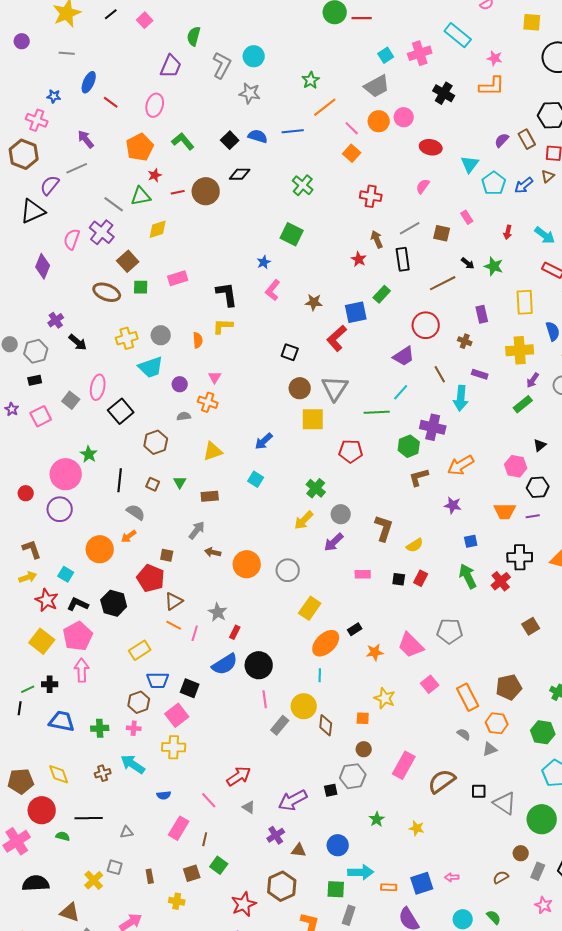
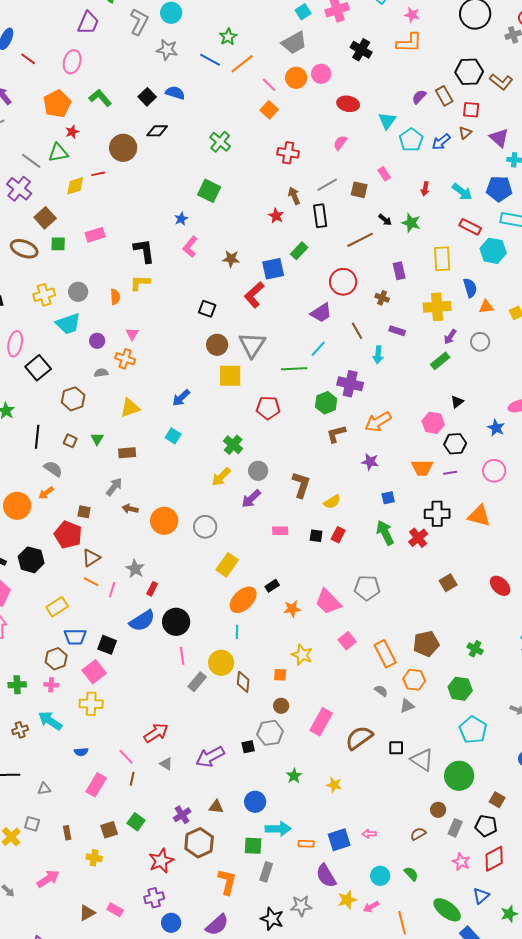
blue line: (293, 131) -> (210, 60), moved, turned 35
red line: (178, 192) -> (98, 174), moved
cyan arrow: (461, 398) -> (378, 355), size x0.7
purple cross: (276, 835) -> (182, 815), moved
brown line: (205, 839) -> (132, 779), moved

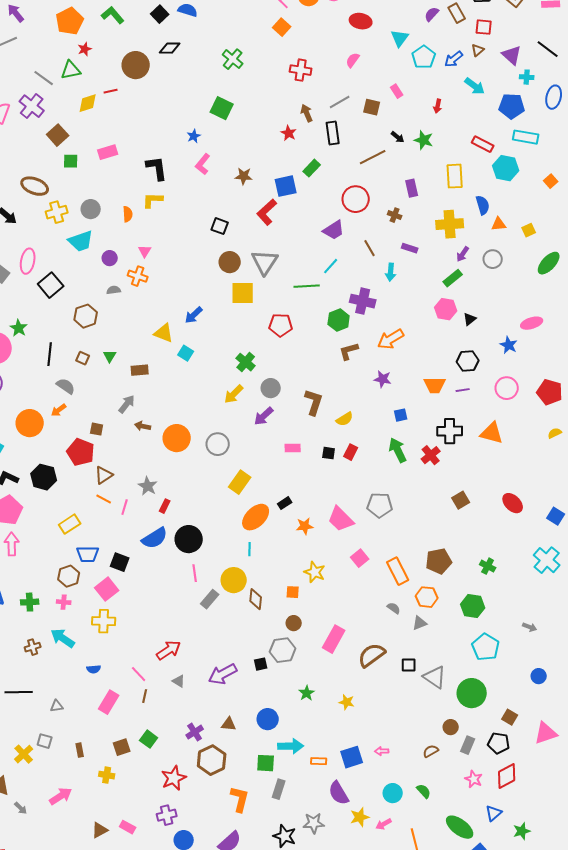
cyan arrow: (462, 192) -> (475, 86), moved
brown ellipse: (24, 249) -> (35, 186), moved
yellow triangle: (130, 408) -> (164, 333), moved, turned 40
pink hexagon: (433, 423) -> (446, 309), moved

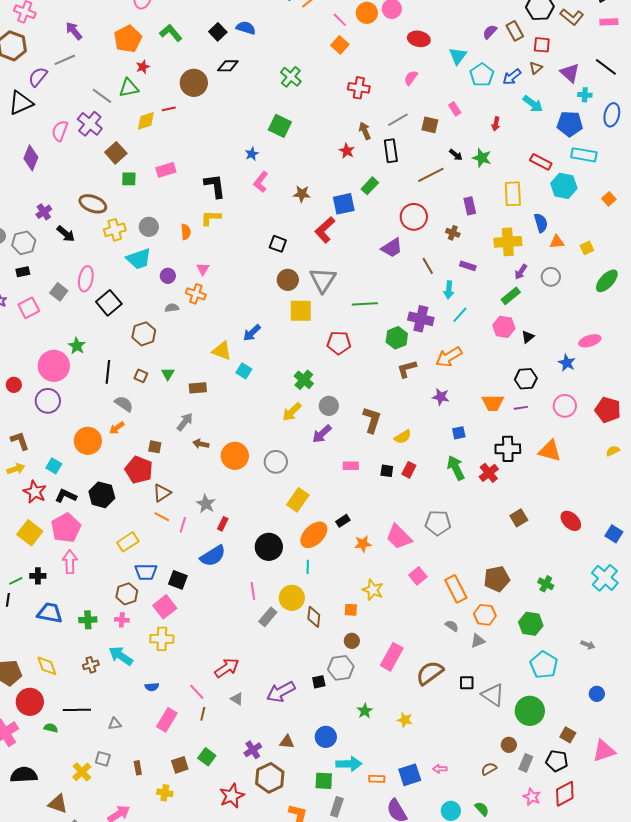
cyan line: (331, 266) -> (460, 315), moved
black circle: (189, 539) -> (269, 547), moved

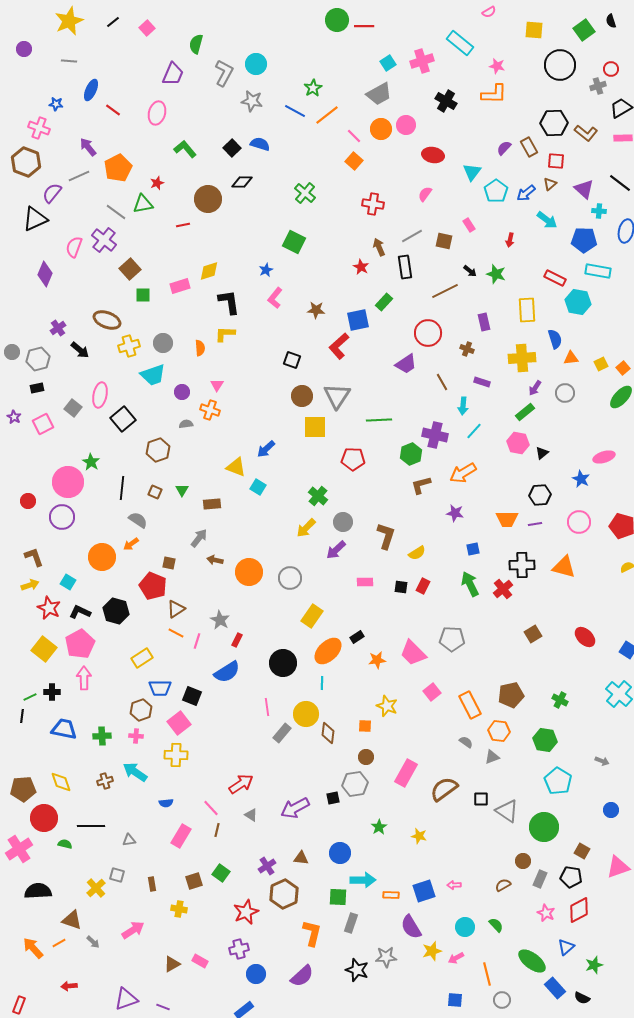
orange pentagon: (128, 39) -> (118, 168), moved
yellow diamond: (146, 121) -> (209, 271), moved
orange square: (609, 199) -> (623, 368), moved

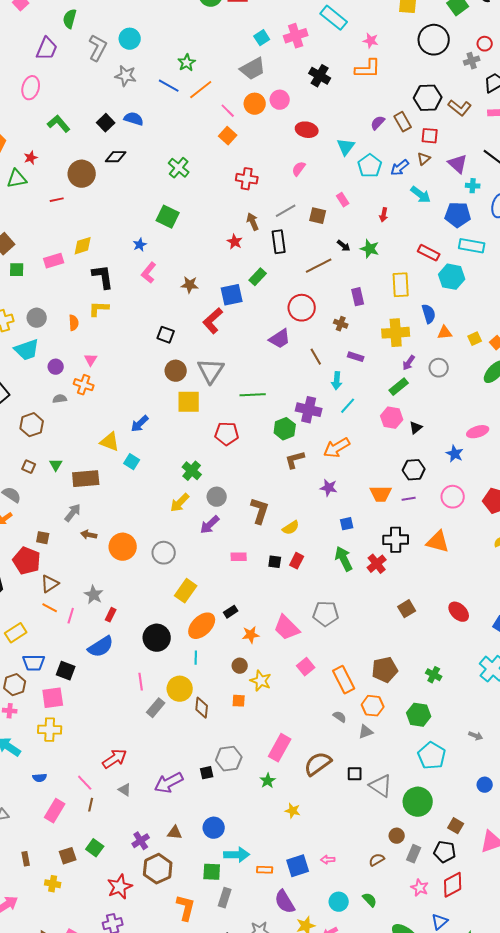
brown rectangle: (212, 504) -> (86, 479), size x1.5
pink square: (179, 723) -> (53, 698), turned 30
brown circle: (366, 757) -> (240, 666), moved
green star: (379, 827) -> (268, 781), moved

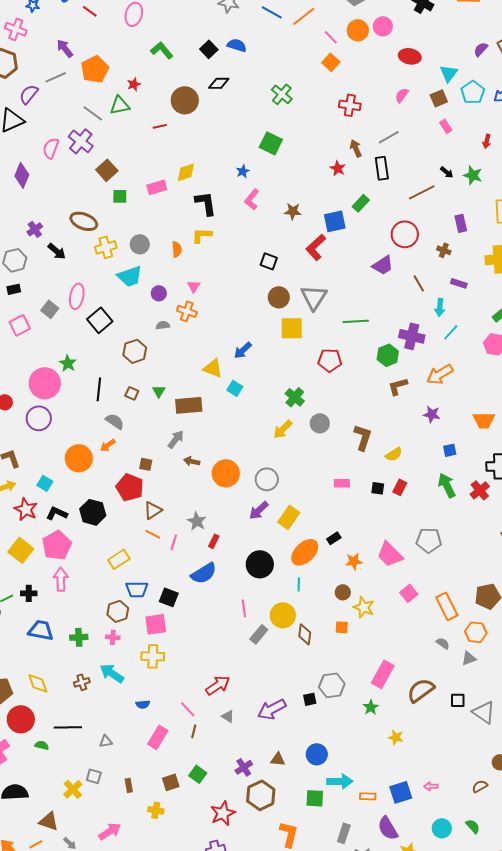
brown square: (318, 216) -> (439, 98), moved, turned -36
purple arrow: (210, 525) -> (259, 510), moved
gray rectangle: (225, 898) -> (344, 833), moved

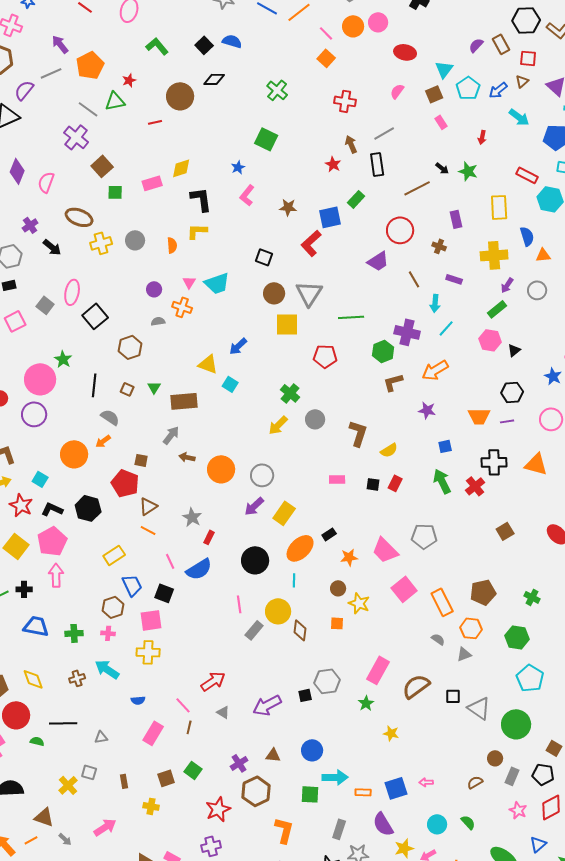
pink semicircle: (51, 148) -> (46, 182), moved
cyan trapezoid: (130, 276) -> (217, 283), moved
pink line: (174, 542) -> (170, 561), moved, turned -42
blue trapezoid: (137, 589) -> (132, 585), turned -115
pink square: (409, 593) -> (404, 589), size x1.4

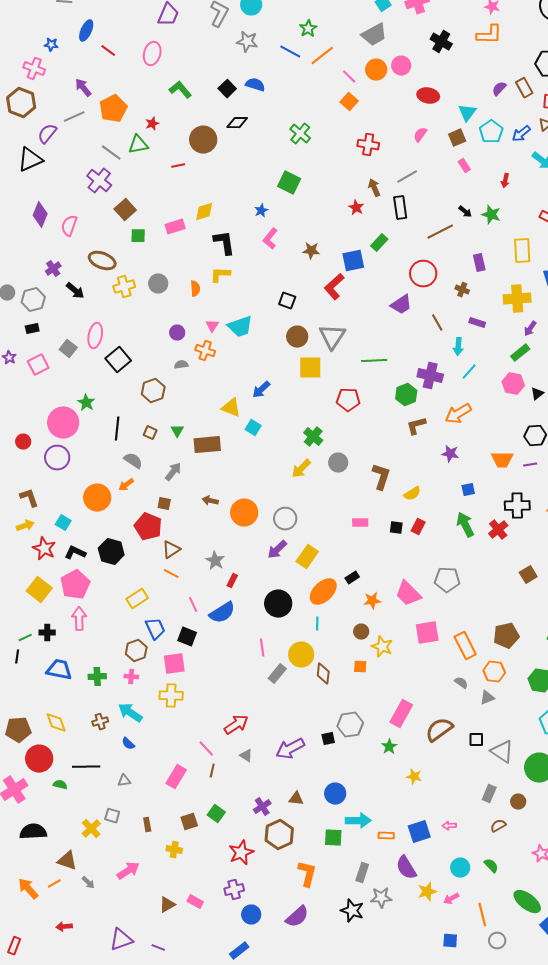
gray arrow: (171, 435) -> (173, 472), moved
pink square: (404, 589) -> (427, 633), turned 30
blue semicircle: (138, 700) -> (128, 744), moved, turned 48
gray rectangle: (512, 776) -> (489, 794), moved

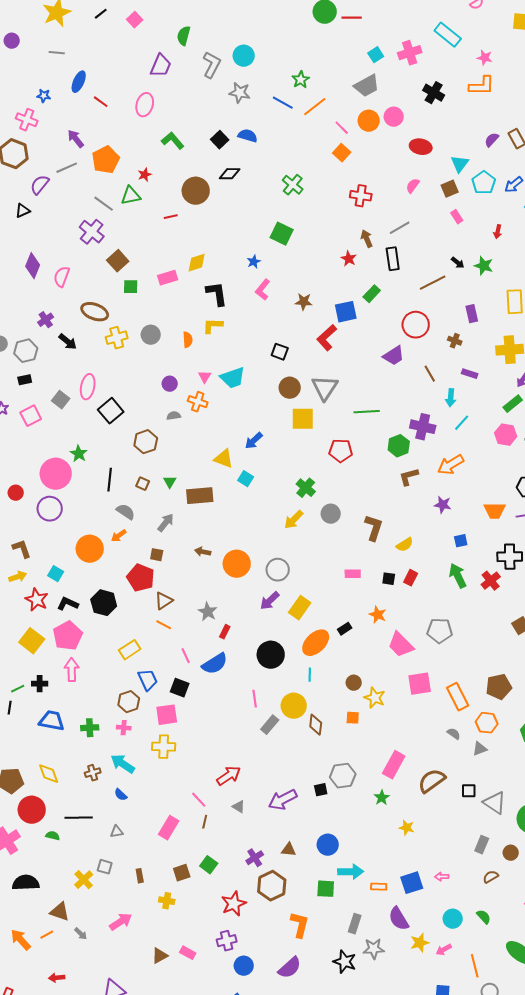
black triangle: (30, 160) -> (23, 211), size x0.6
orange star: (372, 601) -> (378, 615), moved, turned 30

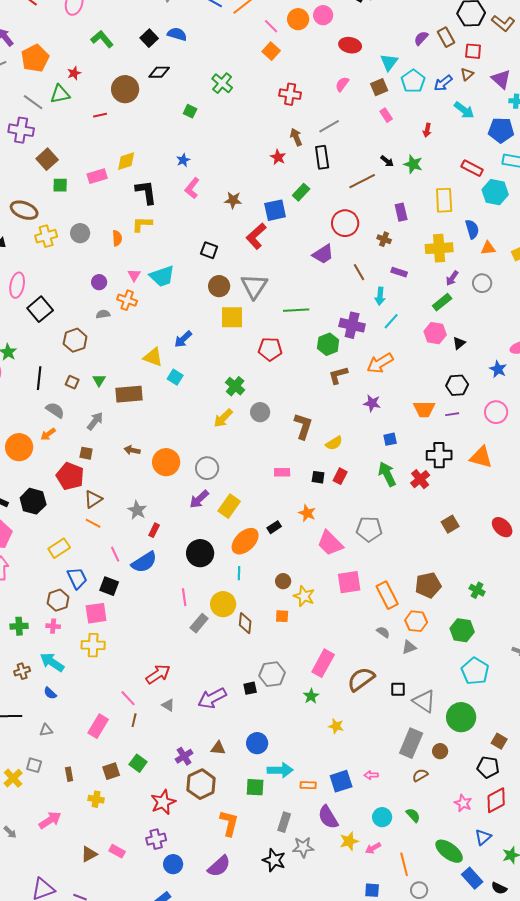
purple cross: (92, 232) -> (21, 130), turned -30
green square: (282, 234) -> (190, 111), moved, size x0.6
gray rectangle: (482, 845) -> (411, 743), size x1.6

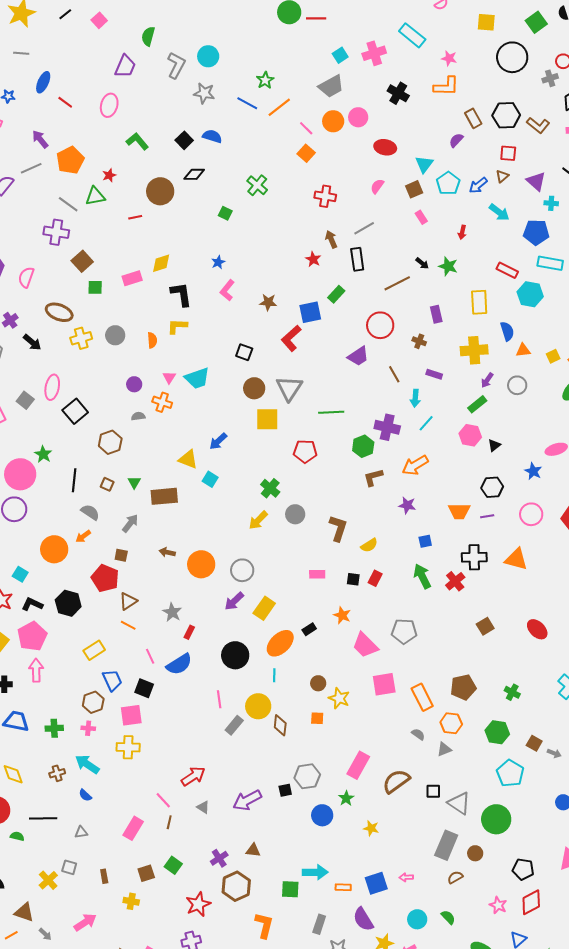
brown rectangle: (446, 37) -> (473, 118), moved
brown square: (499, 741) -> (534, 743), moved
blue circle: (257, 743) -> (322, 815), moved

